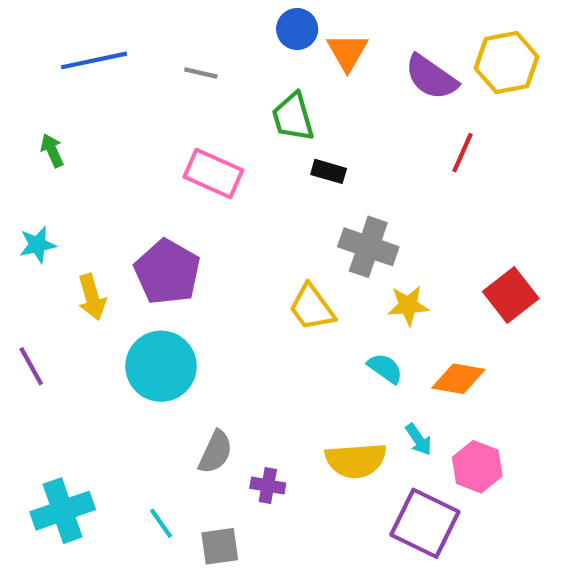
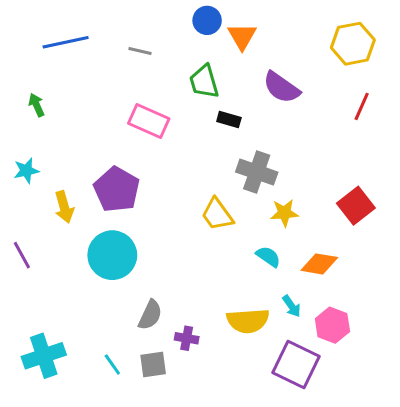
purple semicircle: (431, 77) -> (281, 87), moved
red line: (463, 153) -> (362, 106), moved
gray square: (220, 546) -> (153, 365), moved

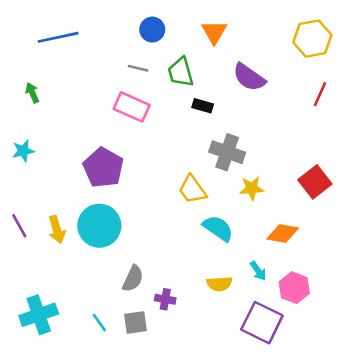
blue circle: (207, 20) -> (152, 30), moved
gray line: (140, 51) -> (138, 68), moved
yellow arrow: (64, 207) -> (57, 230), moved
cyan semicircle: (268, 257) -> (218, 228), moved, size x1.4
yellow semicircle: (248, 321) -> (219, 284), size x0.7

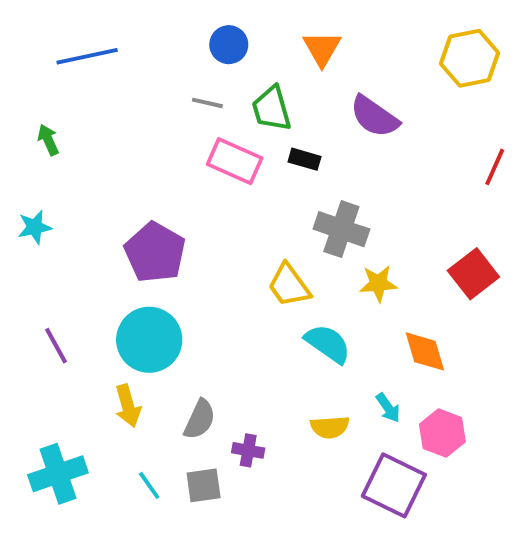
red line: (320, 94) -> (495, 167), moved
pink rectangle: (132, 107) -> (235, 161), moved
purple line: (19, 226) -> (56, 346), moved
yellow arrow: (57, 230) -> (128, 406), moved
orange diamond: (283, 233) -> (425, 351), turned 64

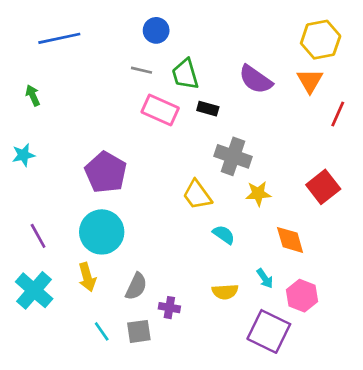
orange triangle: (322, 49) -> (310, 81), moved
cyan semicircle: (328, 344) -> (224, 235), size x0.7
cyan cross: (58, 474) -> (34, 290), moved, turned -30

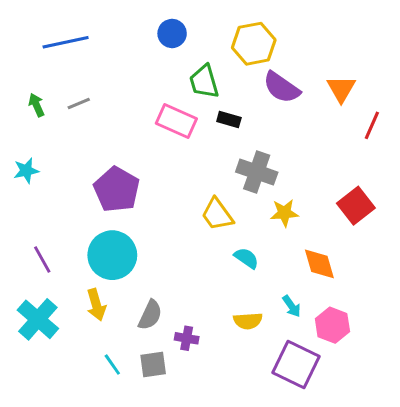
yellow hexagon: (321, 40) -> (254, 44), moved
gray line: (142, 70) -> (79, 103), moved, turned -36

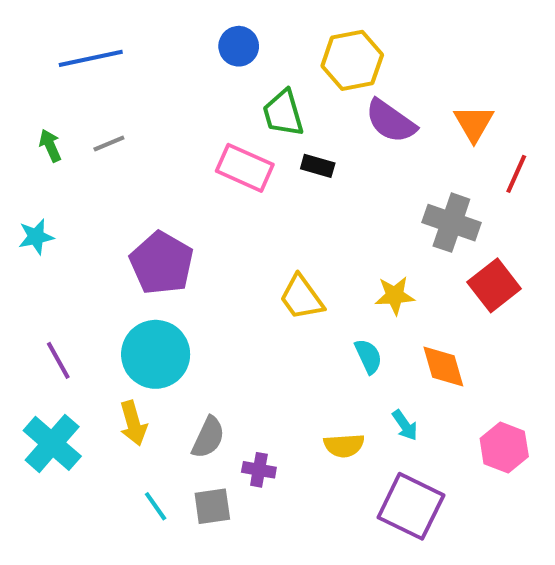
gray cross: (257, 172) -> (451, 223), moved
cyan semicircle: (246, 258) -> (368, 356), moved, turned 30
pink hexagon: (332, 325) -> (504, 448), moved

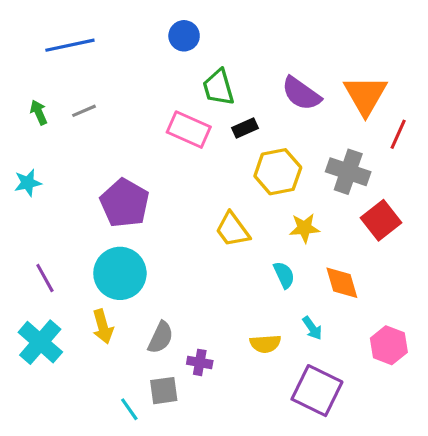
yellow hexagon: (352, 60) -> (278, 172), moved
orange triangle: (474, 123) -> (365, 95), size x1.4
black rectangle: (318, 166) -> (245, 128), turned -40
cyan line: (156, 506) -> (129, 409), moved

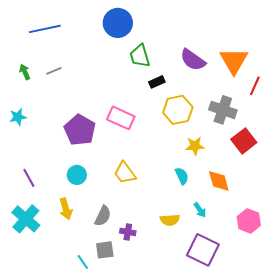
blue circle: (184, 36) -> (118, 23), size x1.5
pink rectangle: (189, 130) -> (121, 118), moved
yellow trapezoid: (233, 230) -> (125, 173), moved
cyan circle: (120, 273) -> (77, 175), size x0.6

